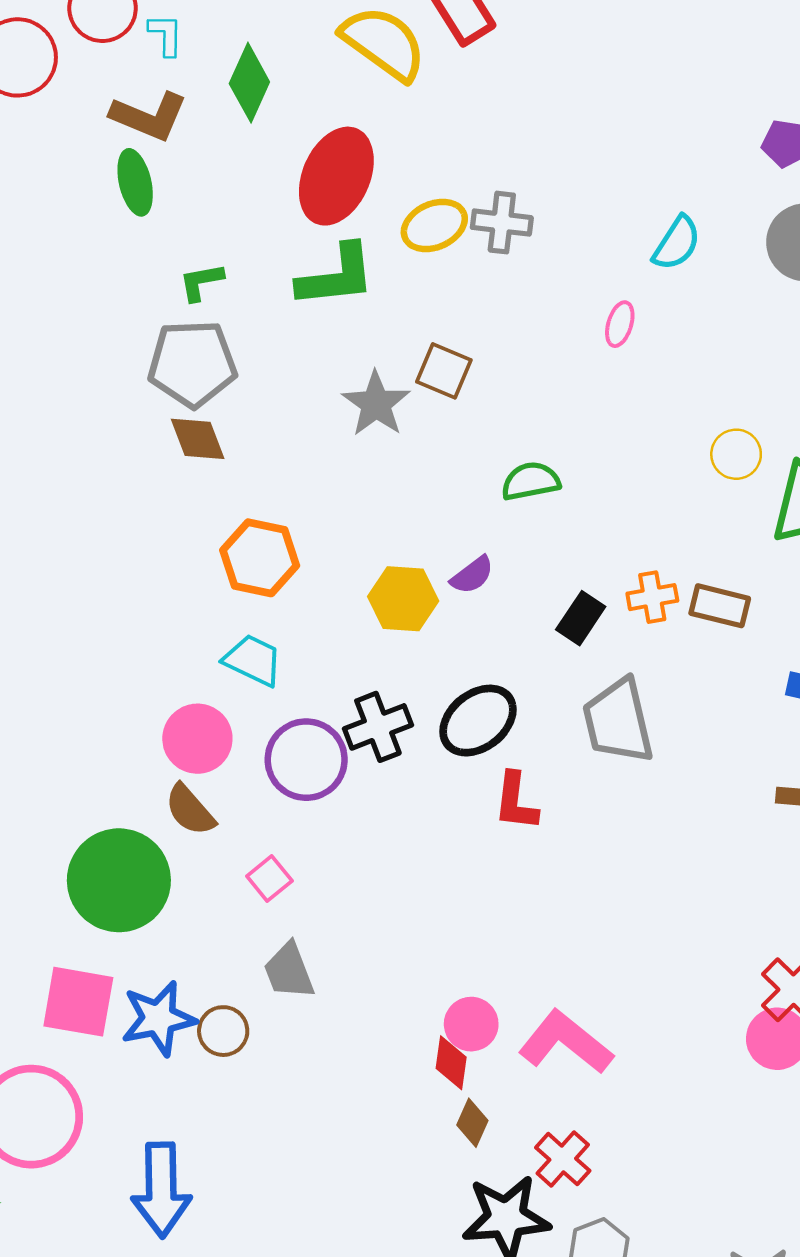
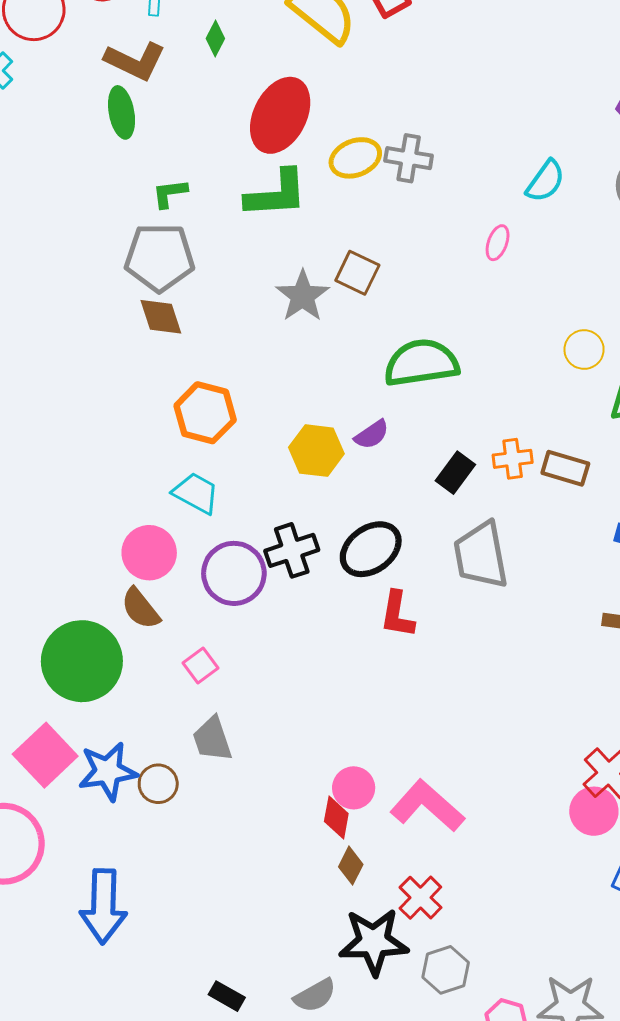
green diamond: (249, 83) -> (215, 38), size x0.6
green semicircle: (531, 481) -> (421, 363), size x1.6
pink square: (78, 1002) -> (45, 755), turned 34

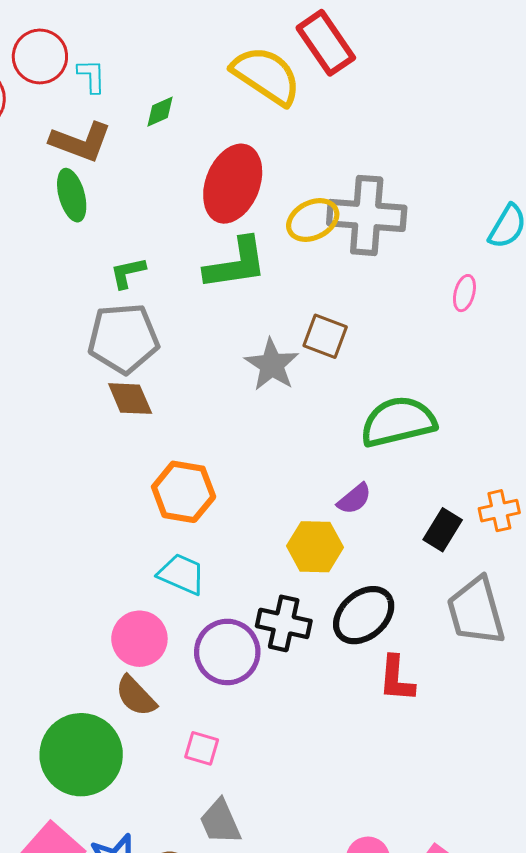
green diamond: (215, 38) -> (160, 112), turned 44
gray cross: (409, 158) -> (367, 215), size x1.6
yellow hexagon: (316, 451) -> (315, 547), moved
black cross: (292, 550) -> (284, 623), turned 36
pink square: (200, 666) -> (202, 748), turned -32

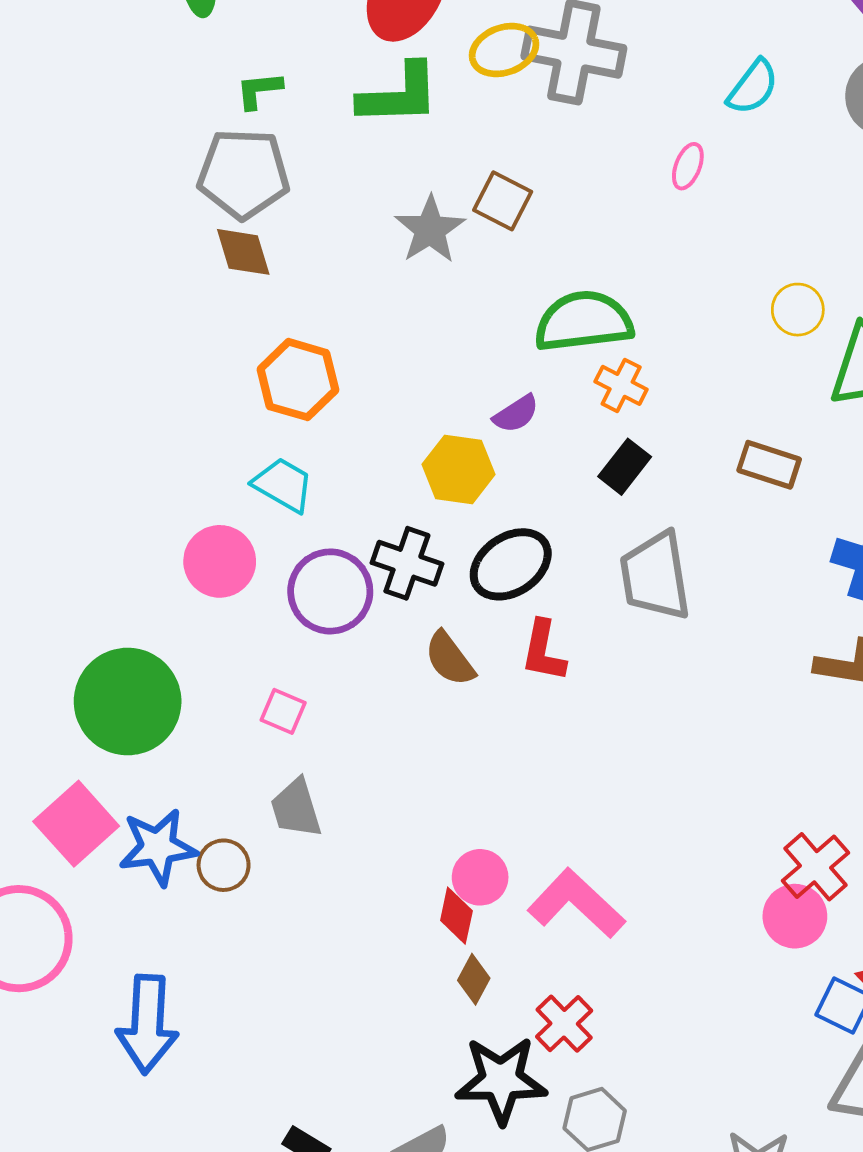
orange cross: (499, 511) -> (621, 385), moved, turned 33
brown semicircle: (136, 696) -> (450, 659), moved

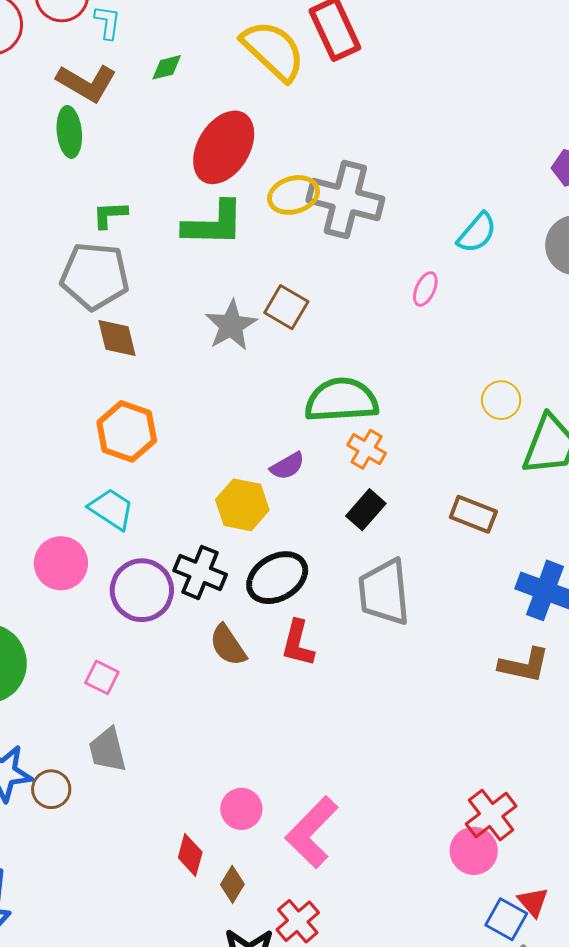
brown diamond: (243, 252) -> (117, 338), moved
pink L-shape: (576, 903) -> (312, 832), turned -92
red diamond: (456, 916) -> (190, 855), moved

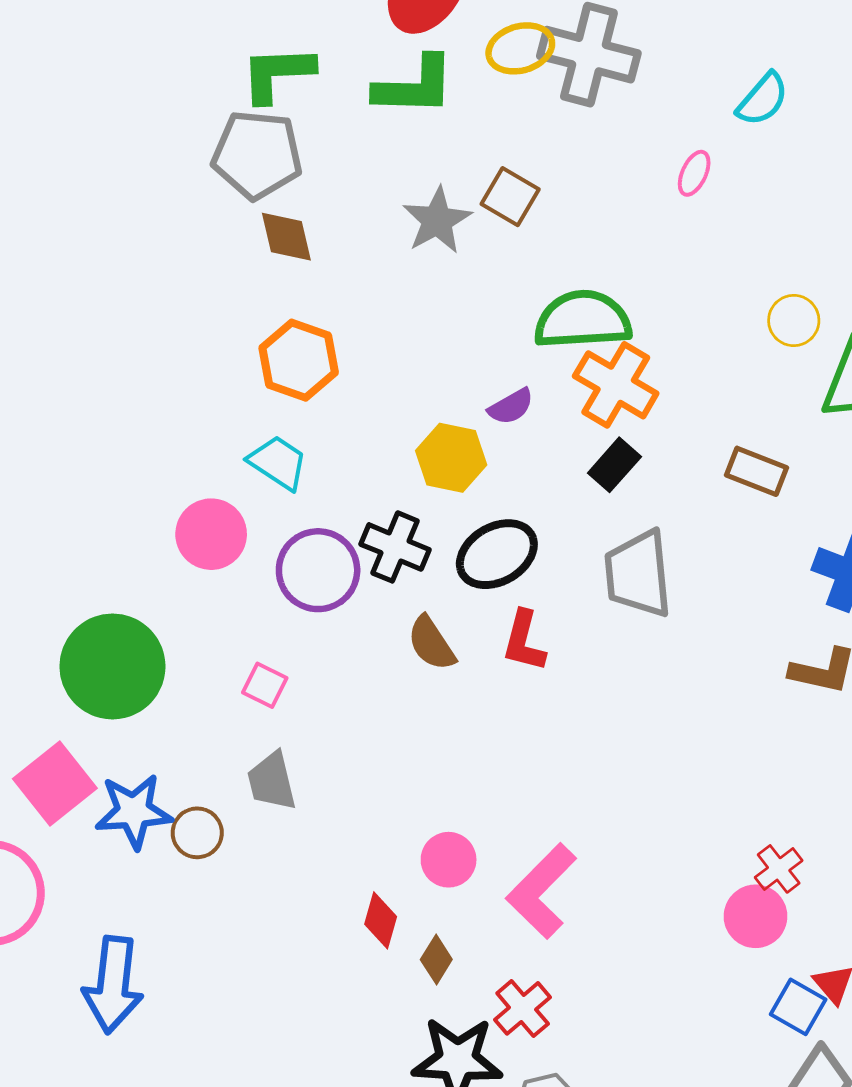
green L-shape: (110, 215) -> (277, 74), size x1.6
orange cross: (367, 449) -> (616, 385), size x1.6
red cross: (491, 815) -> (779, 869), size x0.7

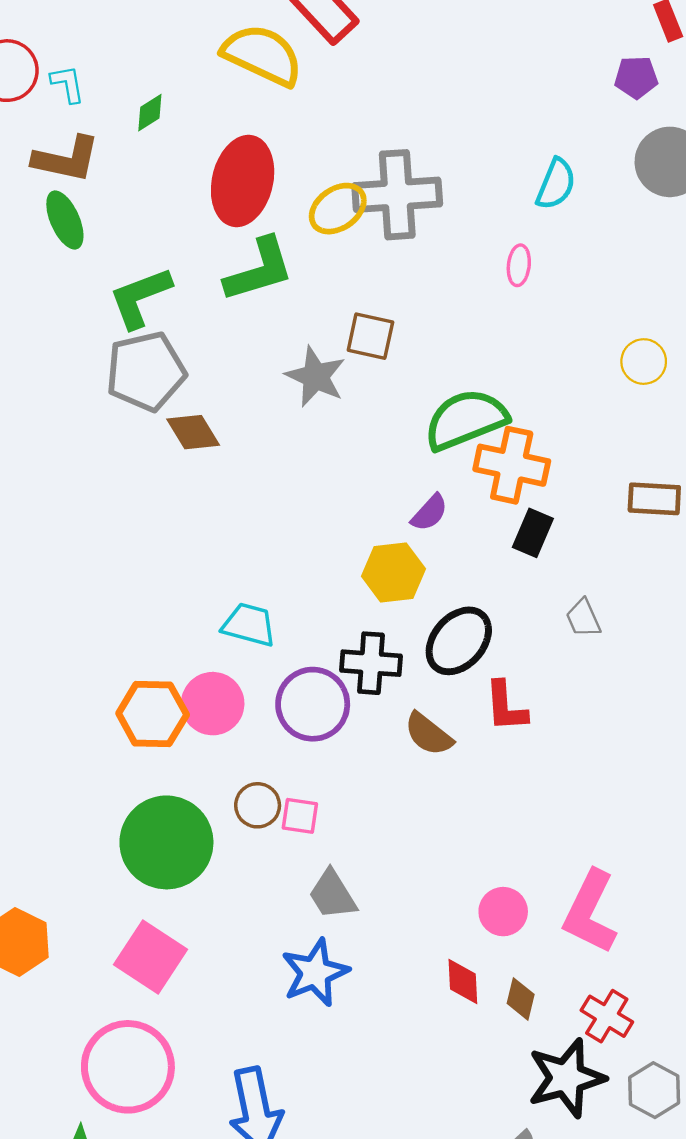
orange hexagon: (299, 360) -> (153, 714), moved
gray trapezoid: (638, 574) -> (583, 618), size x0.5
blue star: (134, 811) -> (315, 973), moved
brown circle: (197, 833) -> (258, 805), moved

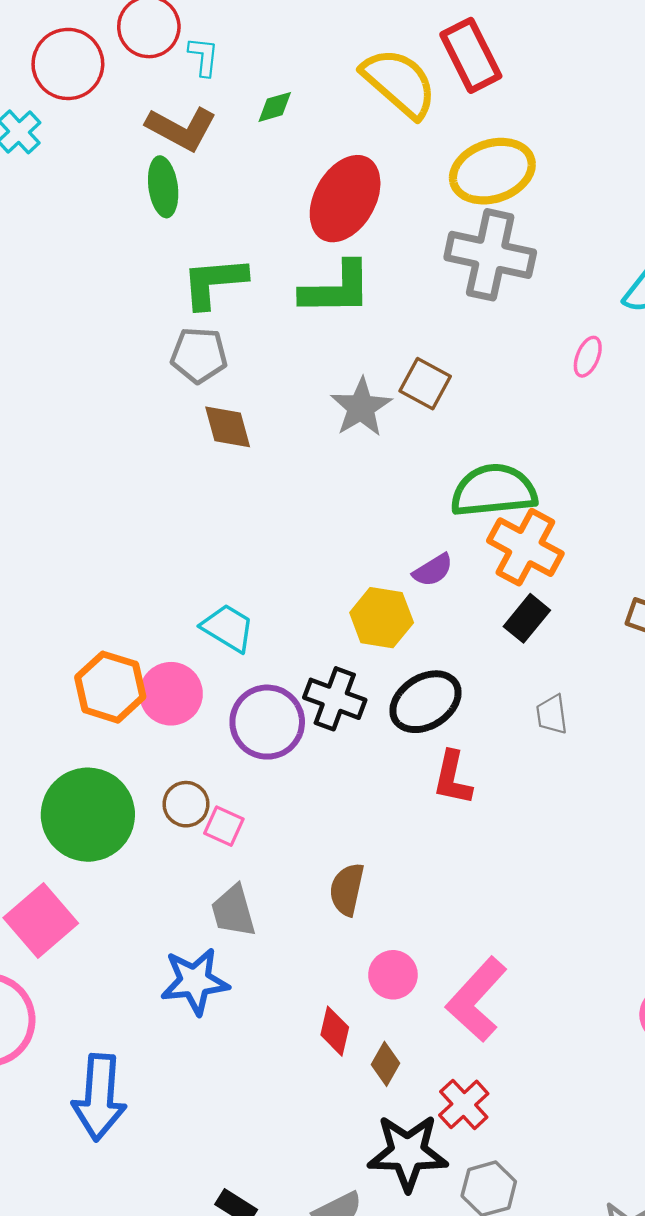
yellow ellipse: (338, 209) -> (492, 171), moved, size x1.4
gray pentagon: (146, 371) -> (199, 355), size x0.7
brown semicircle: (428, 734) -> (347, 889), moved, turned 48

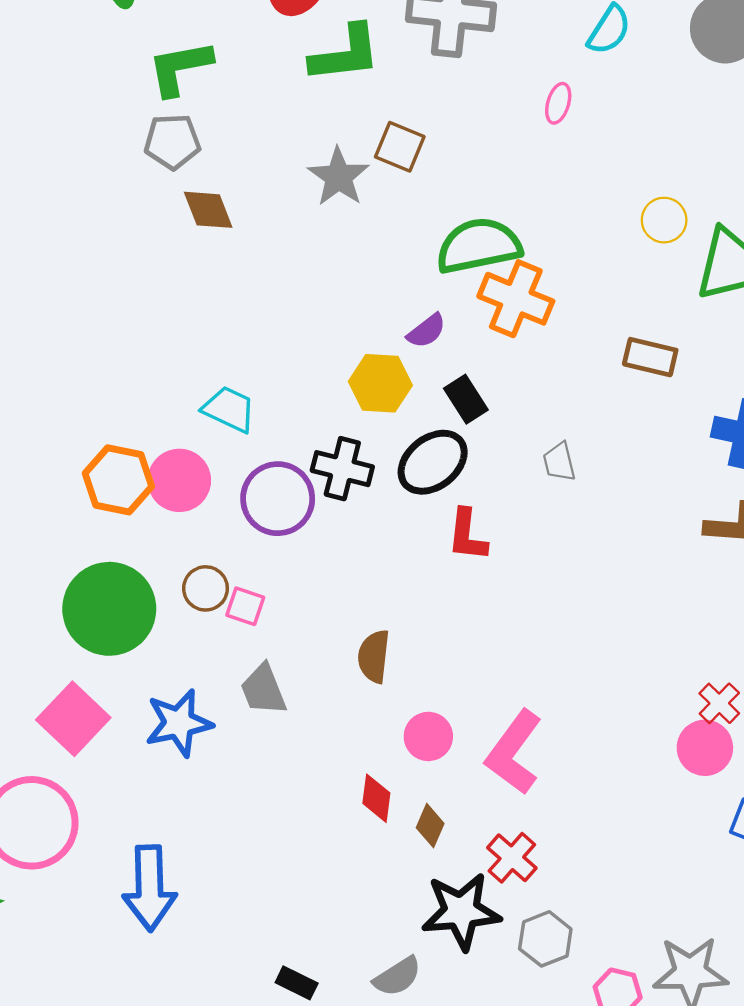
green L-shape: (336, 289) -> (345, 54), moved
black rectangle: (527, 618) -> (466, 399), moved, turned -66
blue star: (195, 981) -> (179, 723), moved

